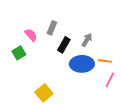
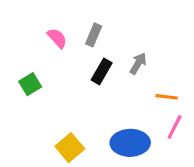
gray rectangle: (52, 28) -> (94, 35), moved
pink semicircle: (31, 35) -> (57, 38), moved
blue ellipse: (82, 64) -> (130, 143), moved

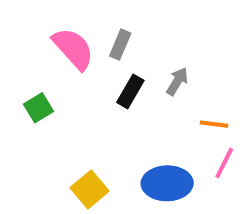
pink semicircle: (57, 38) -> (73, 49), size x1.6

